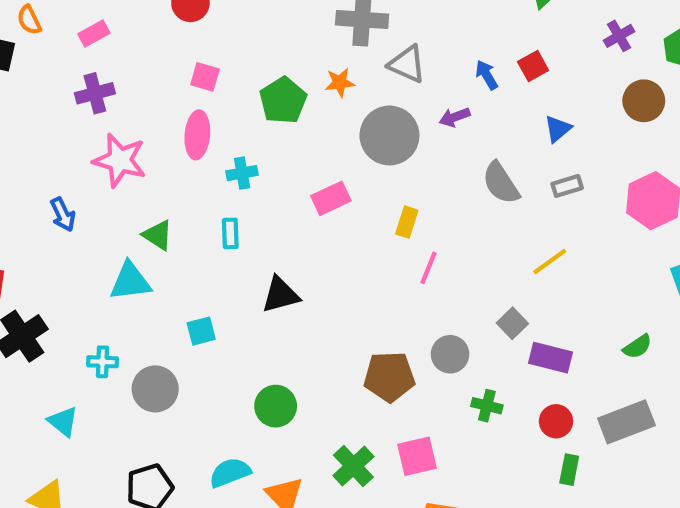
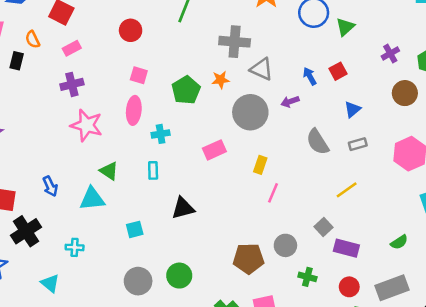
blue arrow: (63, 214) -> (50, 186), moved
gray circle: (155, 389) -> (138, 281), moved

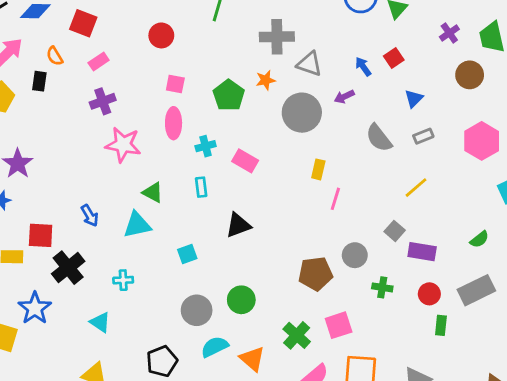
pink rectangle: (214, 150) -> (245, 161), moved, turned 60

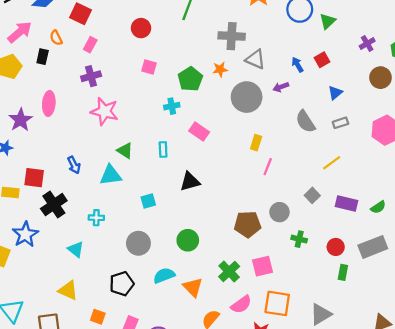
pink rectangle: (99, 61) -> (90, 45), turned -32
pink ellipse: (174, 123) -> (49, 104), moved
cyan cross: (206, 146) -> (172, 106), moved
purple rectangle: (422, 252) -> (347, 204), moved
gray circle: (197, 310) -> (138, 243), moved

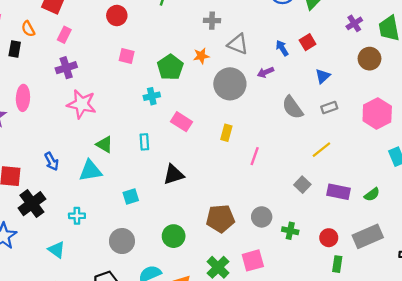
gray cross: (232, 36) -> (212, 21), size x0.6
yellow rectangle: (256, 143) -> (226, 133), moved
gray circle: (279, 212) -> (262, 217), moved
brown pentagon: (248, 224) -> (220, 219), moved

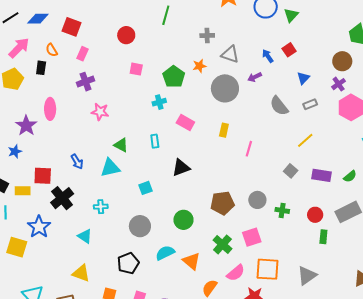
purple cross: (354, 23) -> (339, 84), moved
pink star: (82, 104) -> (100, 112), size x0.7

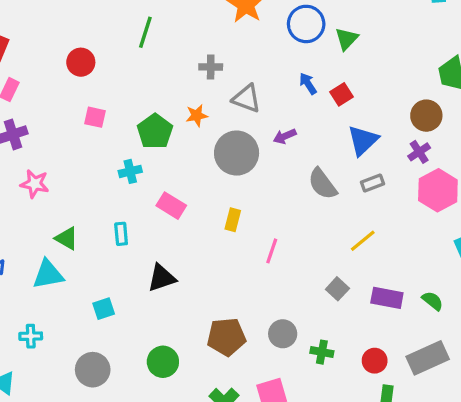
blue arrow: (268, 56) -> (308, 84), moved
blue triangle: (303, 78) -> (363, 140), size x1.5
green semicircle: (350, 176) -> (433, 301), turned -104

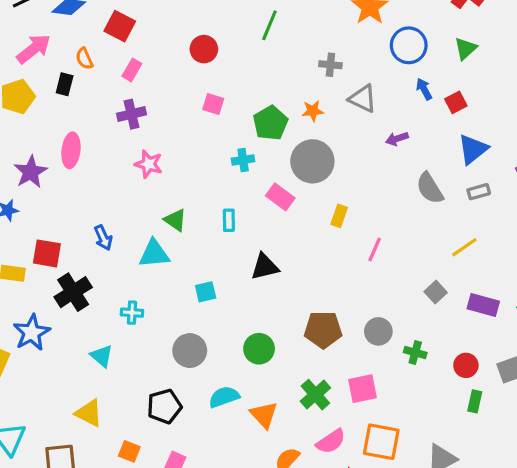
blue circle: (306, 24) -> (409, 45), moved
gray circle: (237, 153) -> (312, 161), moved

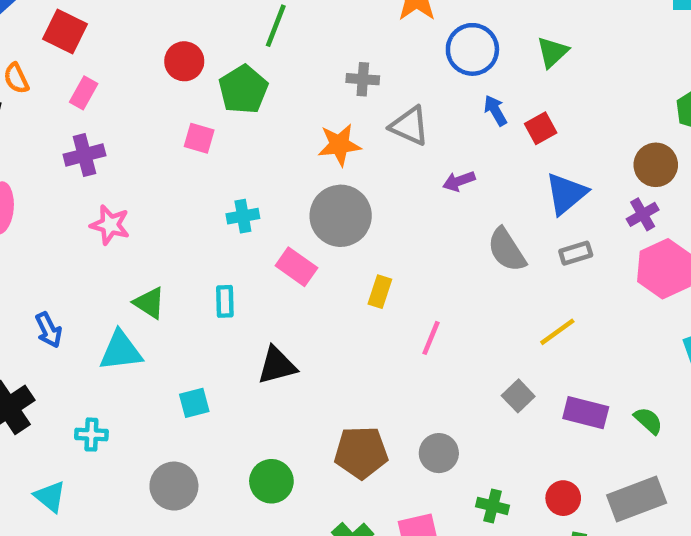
orange star: (313, 111) -> (339, 145), size x1.4
green pentagon: (270, 123) -> (243, 89), moved
green cross: (415, 353) -> (493, 506), moved

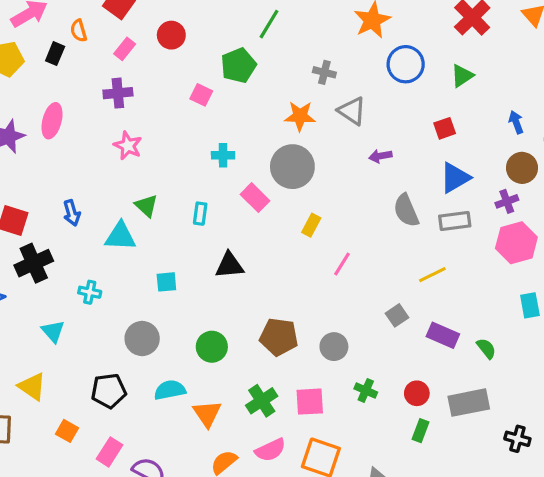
red circle: (184, 61) -> (171, 35), moved
blue arrow: (495, 110) -> (516, 122), moved
gray rectangle: (576, 253) -> (455, 221), size x1.4

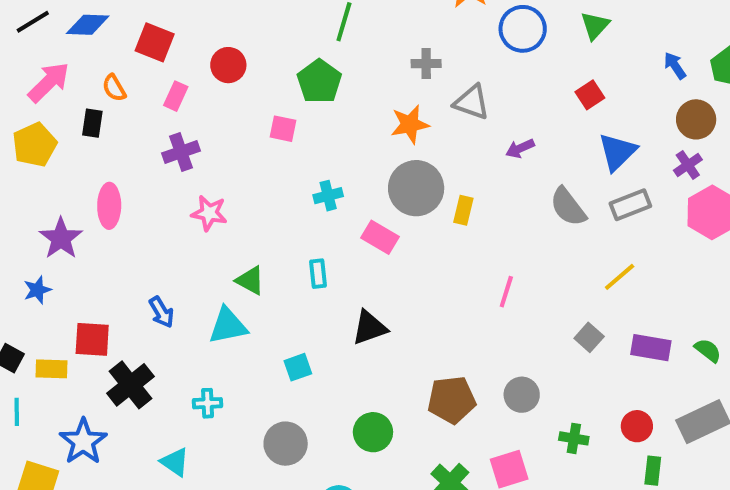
yellow rectangle: (311, 225) -> (463, 210), moved

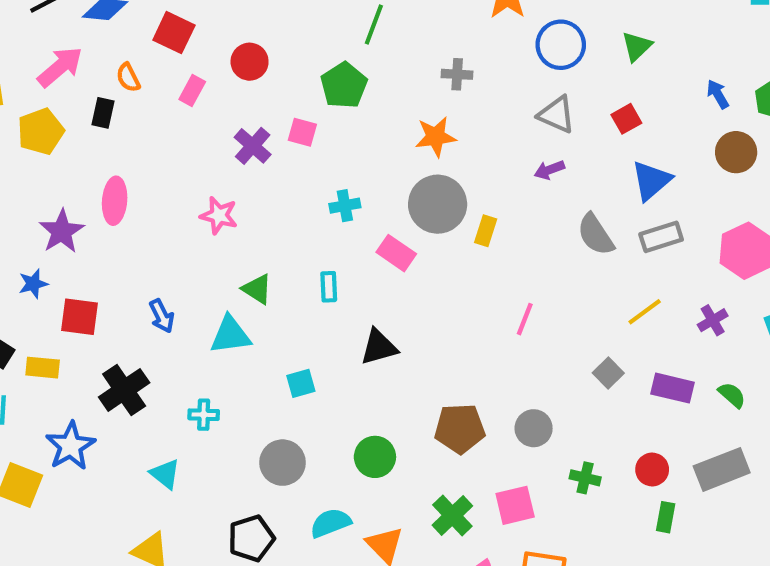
gray triangle: (472, 102) -> (557, 115), moved
purple cross: (181, 152) -> (253, 146), moved, turned -33
purple cross: (688, 165) -> (713, 320), moved
red square: (92, 339) -> (80, 317), moved

